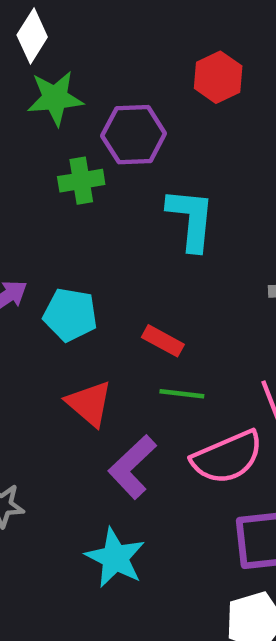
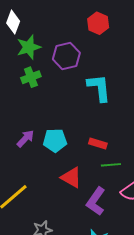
green cross: (81, 181) -> (31, 77), moved

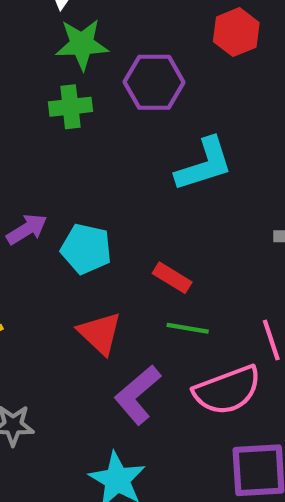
cyan L-shape: (99, 88) -> (204, 164), turned 64

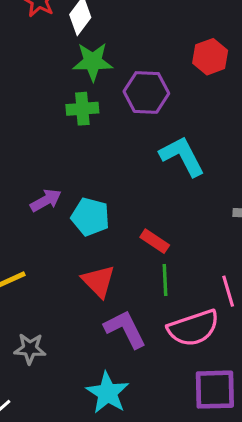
cyan L-shape: (204, 164) -> (182, 156), turned -102
green line: (188, 328) -> (165, 280), turned 76
purple L-shape: (138, 395) -> (125, 329), turned 102

